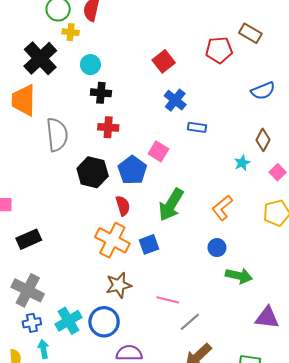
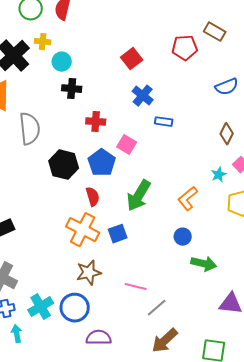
yellow cross: (71, 32) -> (43, 42), moved
red cross: (108, 127) -> (96, 122), moved
cyan star: (242, 163) -> (219, 175), moved

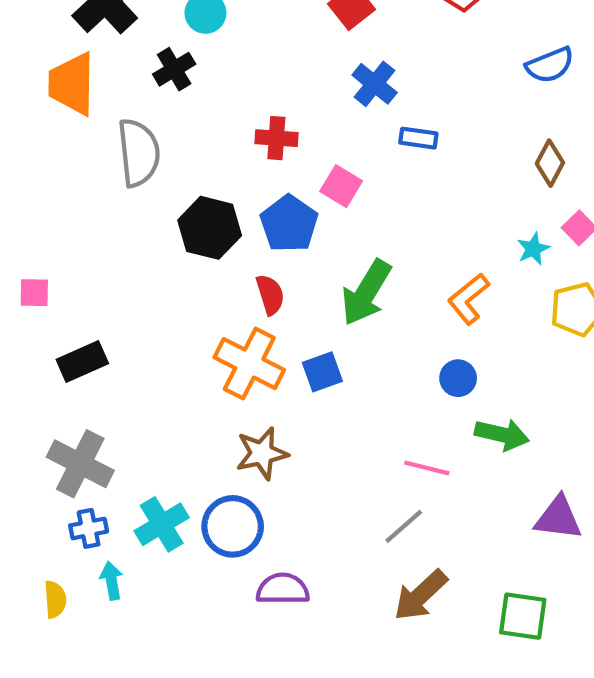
black cross: (72, 89) -> (174, 69), moved, turned -36
pink line: (136, 287) -> (427, 468), moved

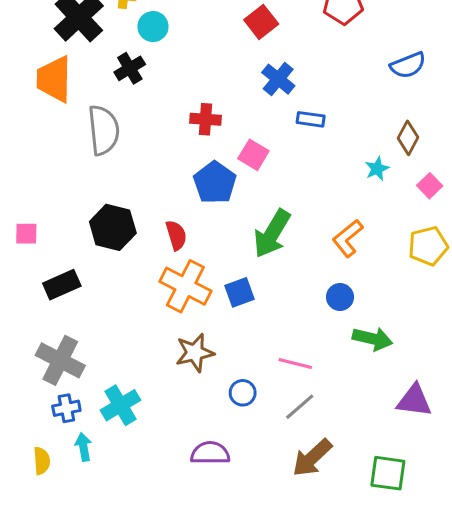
black hexagon: (210, 228) -> (113, 227), moved
cyan star: (533, 249) -> (377, 169), moved
red semicircle: (270, 295) -> (176, 235), moved
pink line: (427, 468) -> (295, 363), moved
blue circle: (233, 526) -> (243, 393), moved, size x0.6

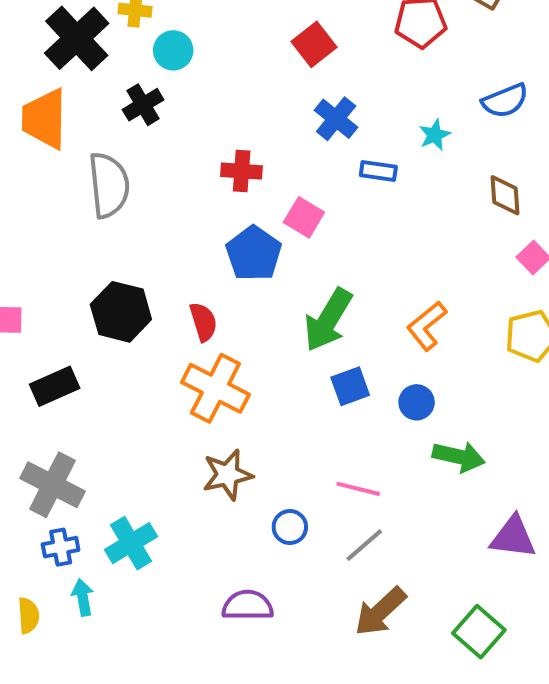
brown diamond: (408, 138) -> (505, 195), turned -32
cyan star: (377, 169) -> (435, 135), moved
blue square: (240, 292) -> (350, 386), moved
green square: (388, 473) -> (479, 632), turned 33

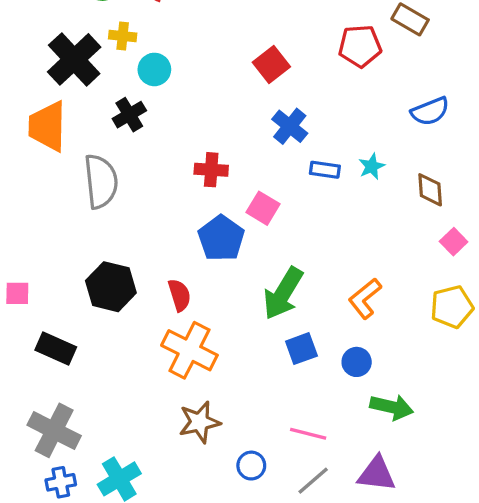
cyan star: (435, 135) -> (372, 166), moved
black rectangle: (55, 386) -> (56, 349), turned 48
purple triangle: (513, 537) -> (377, 474), moved

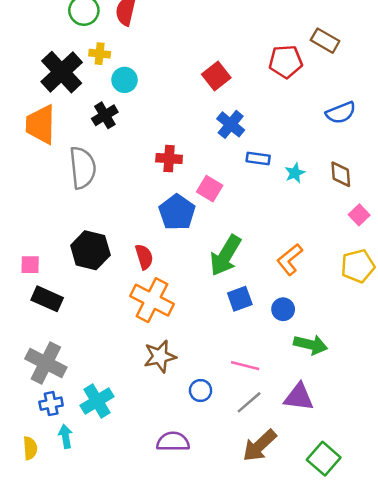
cyan star: (372, 166) -> (295, 173), moved
pink square: (17, 293) -> (30, 265), moved

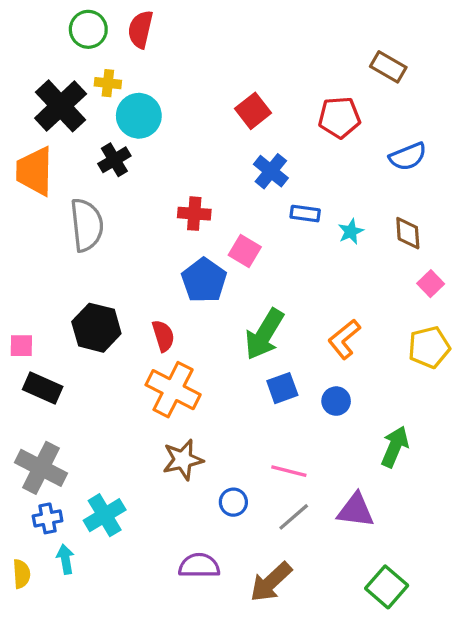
red pentagon: (286, 62) -> (339, 117), moved
cyan circle: (125, 80) -> (139, 116), size x1.4
green arrow: (311, 345) -> (395, 447), moved, turned -80
brown arrow: (259, 446) -> (271, 582), moved

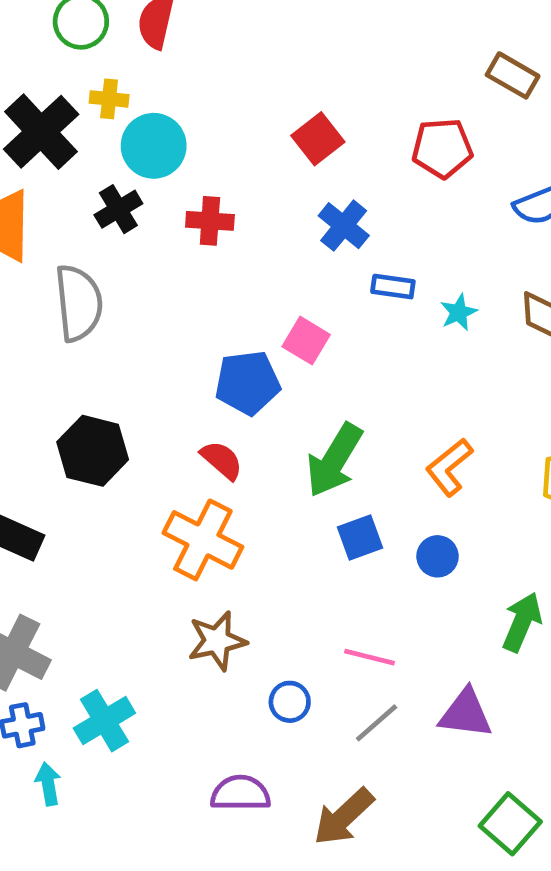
red cross: (194, 214) -> (210, 221), moved
blue pentagon: (204, 280) -> (247, 383), turned 30
red semicircle: (163, 336) -> (222, 460), moved, turned -32

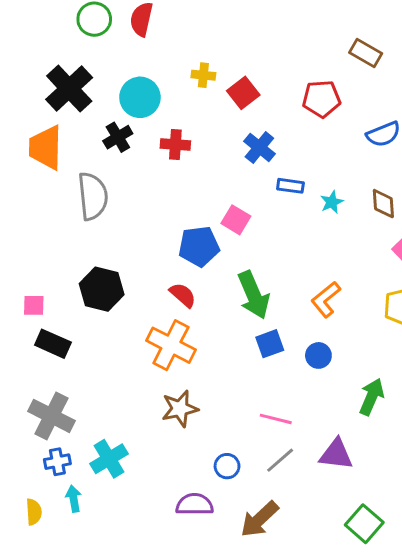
yellow cross: (109, 99) -> (203, 75), moved
green arrow: (334, 460) -> (254, 295), turned -54
blue circle: (290, 702) -> (227, 466), moved

